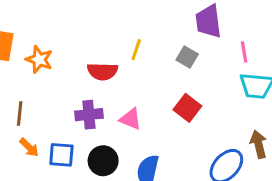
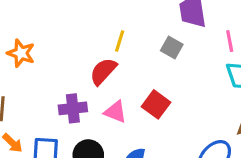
red semicircle: (102, 71) -> (103, 71), moved, turned 132
red square: (187, 108) -> (156, 104), moved

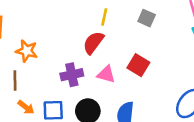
orange star: (21, 53) -> (27, 51), moved

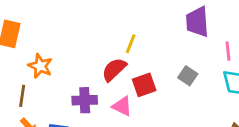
gray square: (147, 18) -> (188, 76), moved
red square: (138, 65) -> (144, 85), moved, turned 30

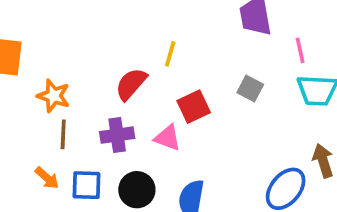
red semicircle: (114, 69) -> (131, 84), moved
brown line: (22, 96) -> (63, 134), moved

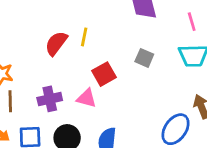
pink line: (300, 50) -> (192, 22), moved
red semicircle: (131, 84) -> (56, 43), moved

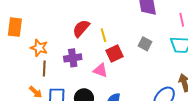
yellow line: (84, 37) -> (103, 35), moved, turned -32
purple cross: (50, 99) -> (73, 58), moved

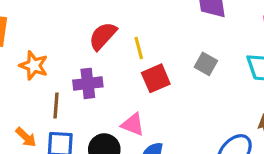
brown line: (44, 69) -> (56, 105), moved
pink triangle: (100, 70) -> (133, 124), moved

